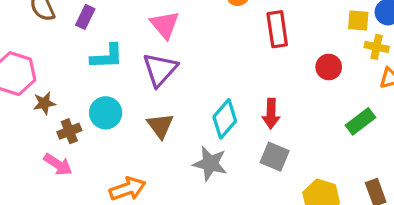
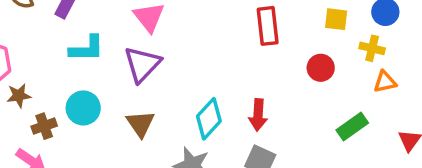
yellow square: (358, 21) -> (336, 19), moved

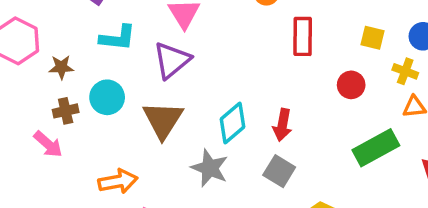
brown star: (19, 96) -> (61, 67), moved
brown triangle: (140, 124) -> (163, 120), size x1.4
green rectangle: (352, 126) -> (376, 148), size x1.4

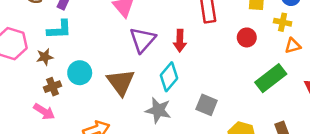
cyan L-shape: (118, 38) -> (59, 29), moved
purple triangle: (172, 60) -> (143, 40), moved
red arrow: (282, 125) -> (180, 41), moved

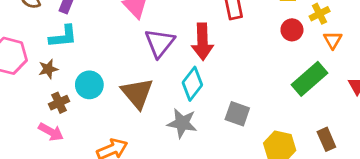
yellow cross: (283, 22) -> (320, 14), turned -35
red circle: (247, 37) -> (292, 30), moved
red arrow: (180, 41) -> (202, 42), size x1.4
orange triangle: (293, 46) -> (333, 40), turned -42

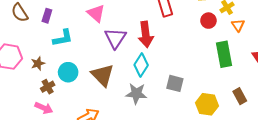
cyan L-shape: (63, 36) -> (63, 38), moved
green rectangle: (310, 79) -> (224, 54), turned -55

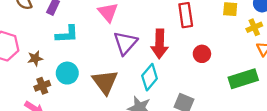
red circle: (208, 21) -> (202, 54), moved
green rectangle: (224, 54) -> (243, 79), turned 75

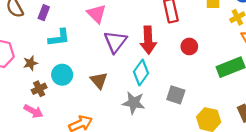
brown triangle: (105, 82) -> (99, 80), size x0.7

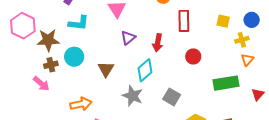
red arrow: (148, 40) -> (158, 43), size x0.7
purple triangle: (115, 42) -> (128, 38), size x0.7
brown star: (30, 63) -> (48, 40), size x1.6

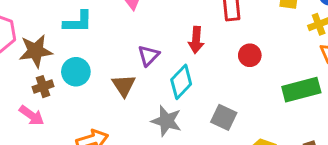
purple triangle: (128, 38) -> (148, 56), moved

